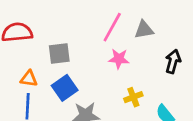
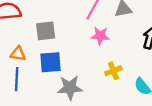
blue square: (65, 88) -> (51, 62), turned 30

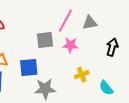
gray square: (46, 31) -> (45, 40), moved

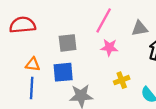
gray triangle: (90, 23) -> (140, 28), moved
gray square: (45, 40) -> (68, 43), moved

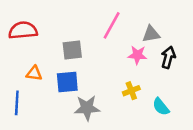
pink star: (109, 47) -> (137, 55), moved
blue line: (32, 88) -> (17, 103), moved

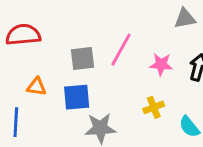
pink line: (112, 25) -> (121, 50), moved
gray triangle: (151, 34) -> (185, 18), moved

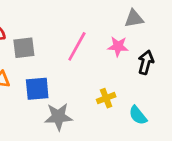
gray square: (83, 58) -> (24, 48), moved
pink star: (161, 64) -> (118, 46), moved

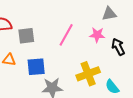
black arrow: (146, 62) -> (118, 47), turned -42
yellow cross: (106, 98) -> (88, 74), size x1.6

